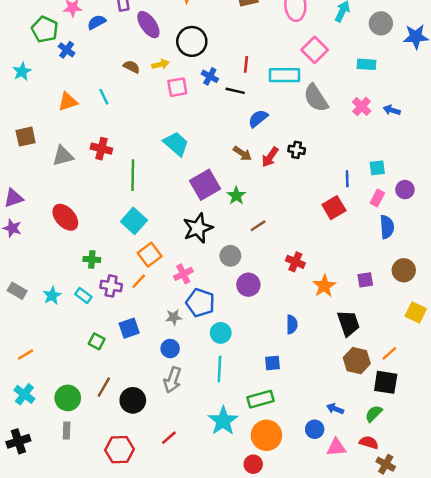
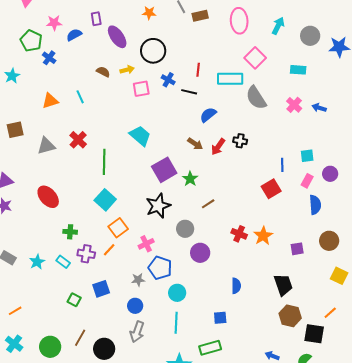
red cross: (101, 149) -> (78, 140), turned 30
orange star: (324, 286) -> (263, 236), moved
orange line: (389, 353) -> (330, 313), moved

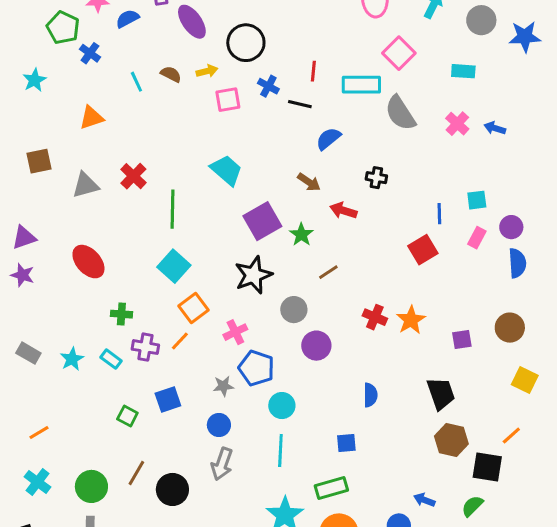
cyan line: (80, 97) -> (136, 82), moved
red arrow: (218, 147) -> (343, 211), moved, turned 72
blue semicircle: (315, 205) -> (517, 263), moved

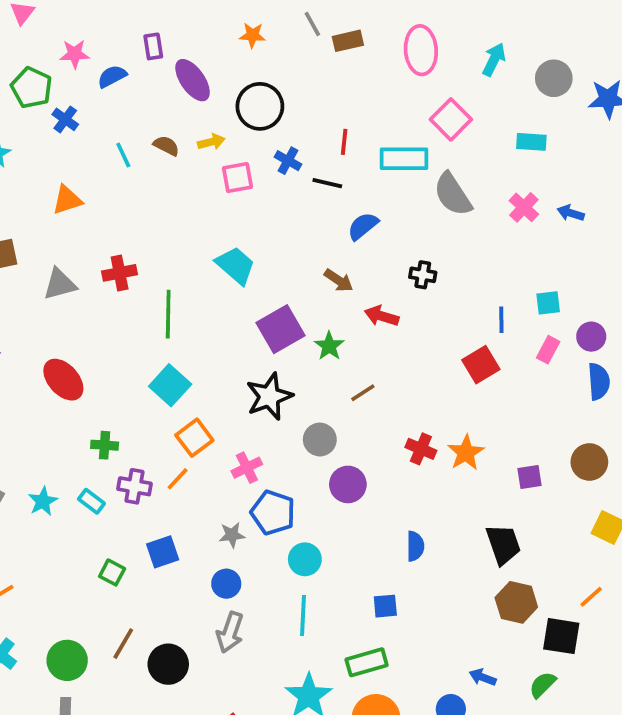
red cross: (133, 176) -> (120, 273), turned 35

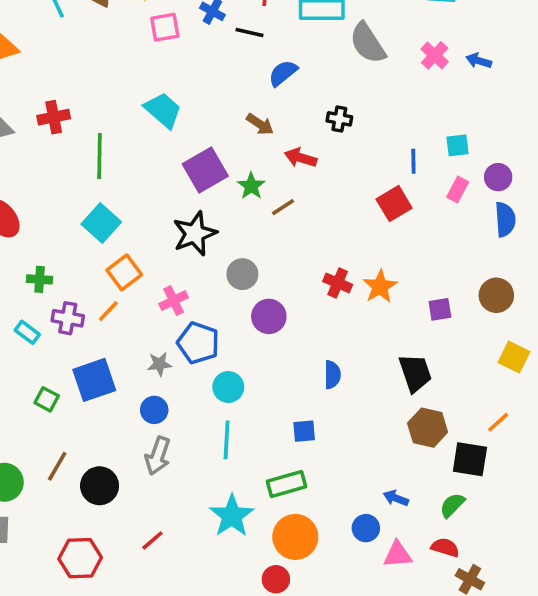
brown line: (363, 393) -> (283, 207), moved
blue square: (163, 552) -> (94, 380), size x1.4

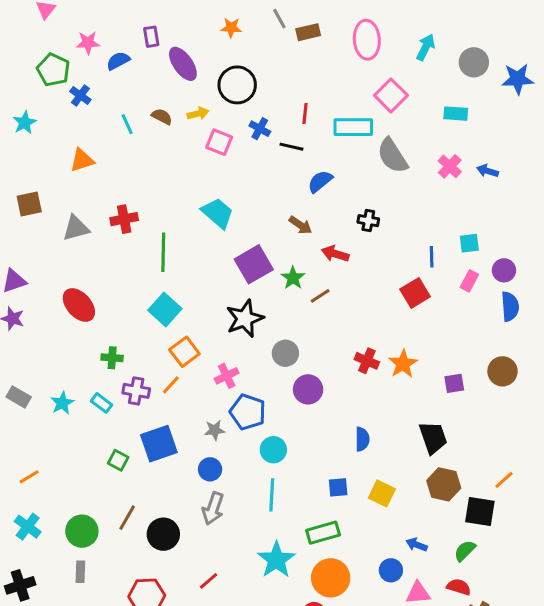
pink square: (165, 27) -> (219, 142), turned 32
yellow square: (514, 357) -> (382, 493), moved

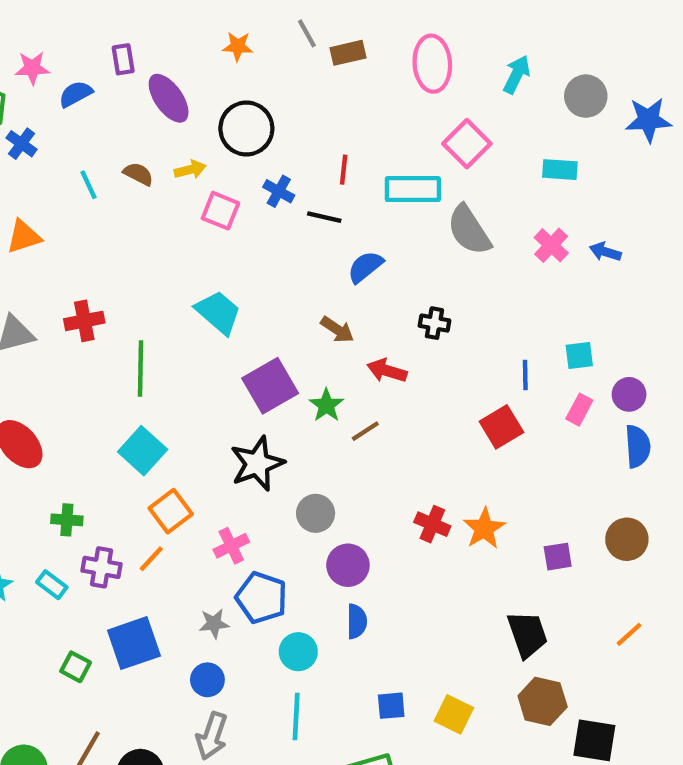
blue semicircle: (362, 439) -> (357, 621), moved
orange line: (504, 480) -> (629, 634), moved

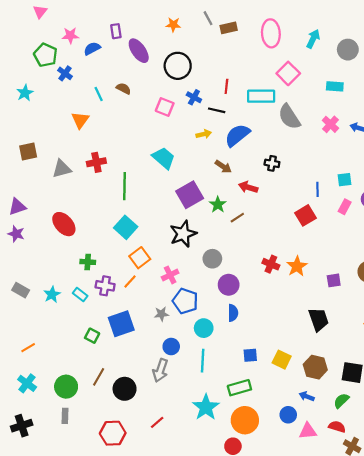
yellow arrow: (190, 170) -> (204, 134), moved
orange triangle: (24, 237) -> (80, 120), moved, turned -36
blue semicircle: (365, 267) -> (237, 135), size x1.4
blue circle: (207, 680) -> (171, 347), moved
brown hexagon: (543, 701) -> (315, 367), moved

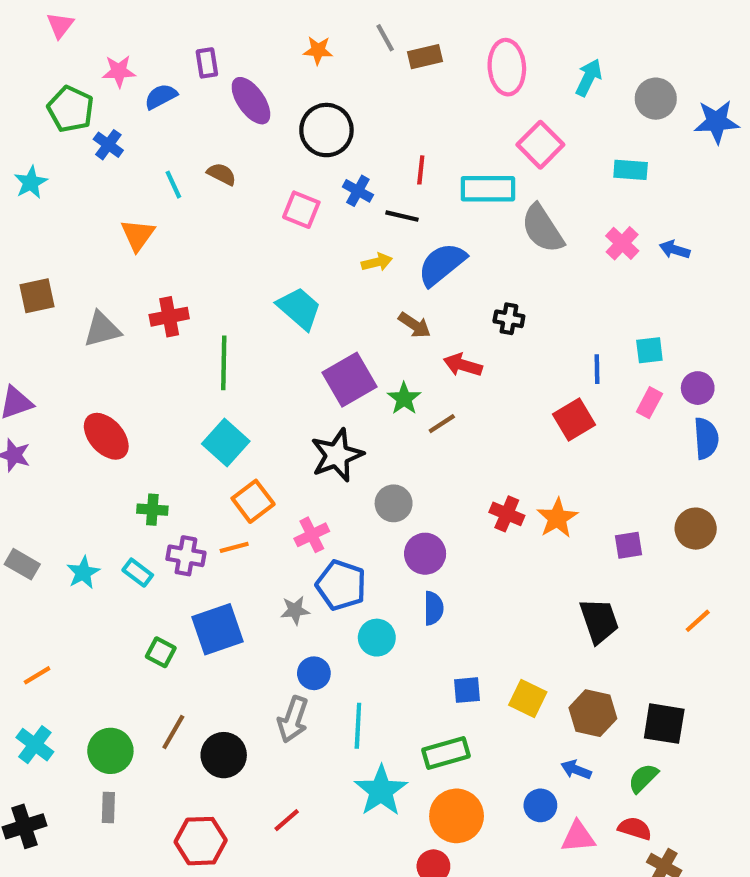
orange line: (130, 281) -> (234, 547), turned 32
cyan line: (203, 361) -> (358, 726), moved

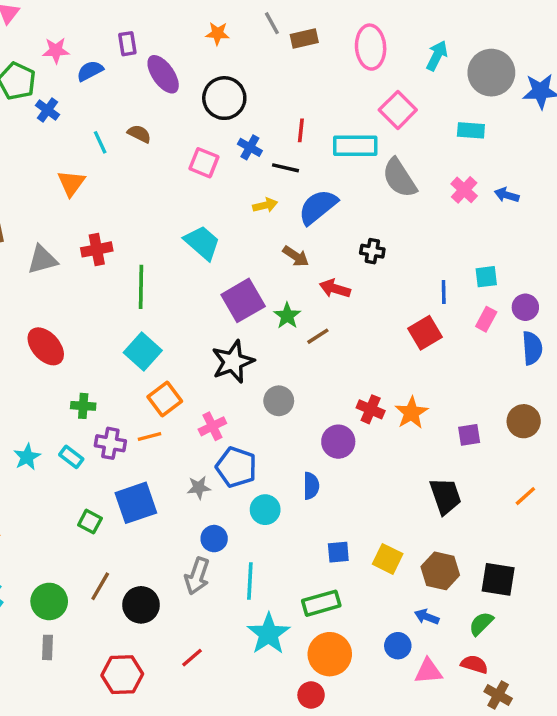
gray circle: (656, 99) -> (491, 73), size x1.4
purple circle: (425, 554) -> (338, 442), moved

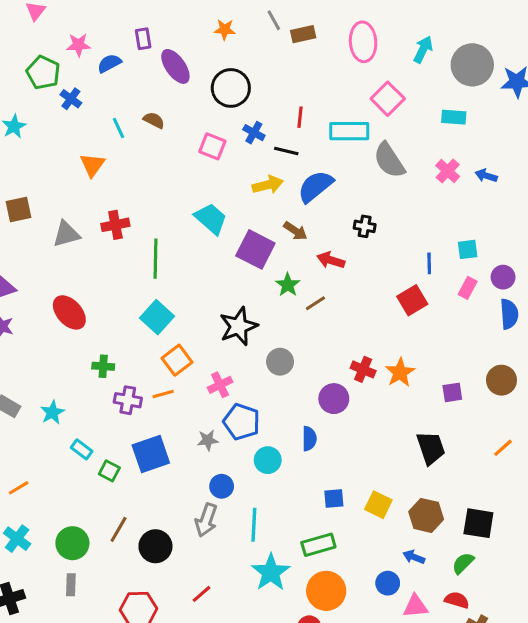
yellow arrow: (265, 205) -> (268, 185), size x1.4
purple square: (243, 300) -> (255, 249), moved, turned -33
cyan rectangle: (71, 457) -> (82, 449), moved

